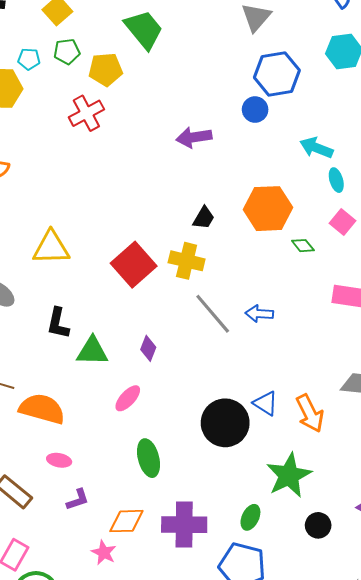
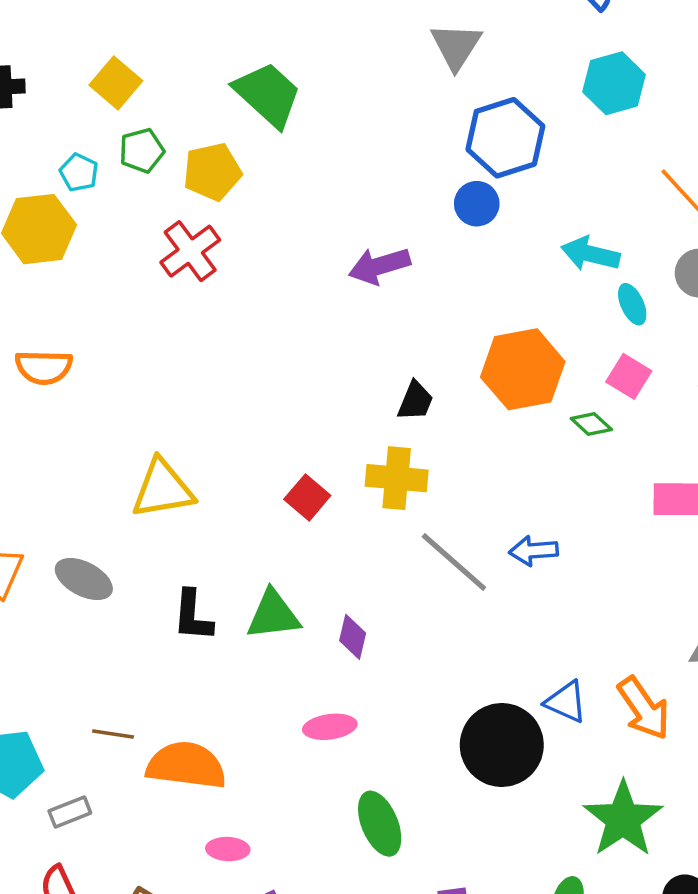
cyan pentagon: (29, 59) -> (79, 173), turned 30
pink square: (343, 222) -> (629, 376), moved
red square: (134, 265) -> (307, 497), size x0.6
green triangle: (92, 351) -> (273, 615), moved
pink ellipse: (128, 398) -> (330, 727), turned 48

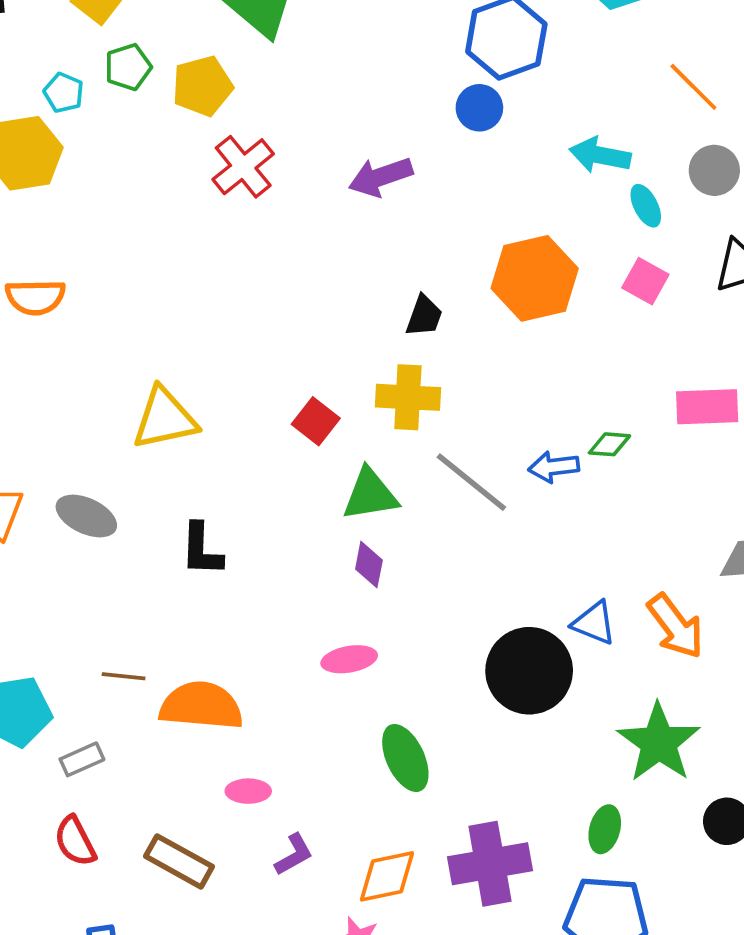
red cross: (190, 251) -> (243, 167), moved
green diamond: (591, 424) -> (609, 444), moved, turned -36
green triangle: (273, 615) -> (370, 495), moved

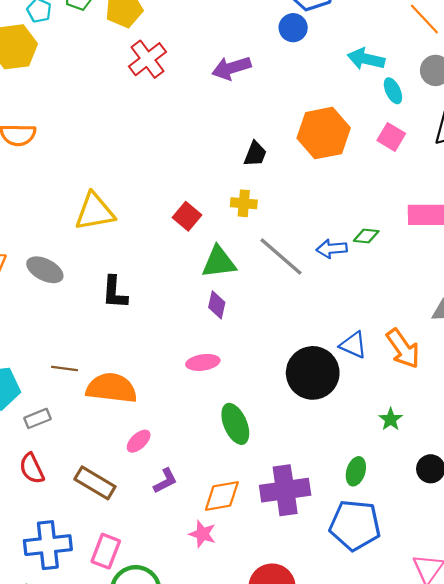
yellow cross: (408, 397) -> (244, 203), size x0.7
green star: (659, 743) -> (391, 419), size x0.5
pink ellipse: (248, 791) -> (139, 441), turned -45

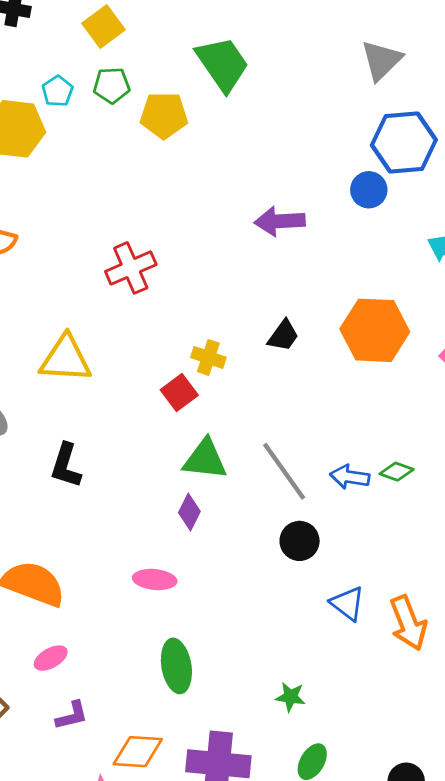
red cross: (148, 59) -> (131, 268), moved
yellow cross: (244, 203) -> (208, 357), moved
black circle: (313, 373) -> (300, 541), moved, size x0.6
green star: (391, 419) -> (291, 697), moved, turned 30

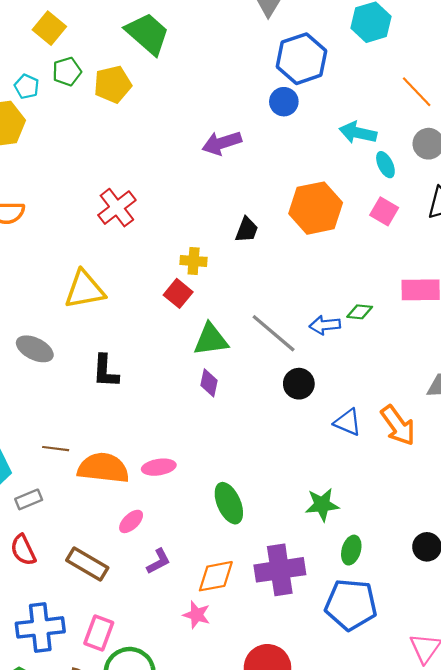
pink ellipse: (155, 580) -> (159, 467), moved
green star: (291, 697) -> (322, 505), size x1.4

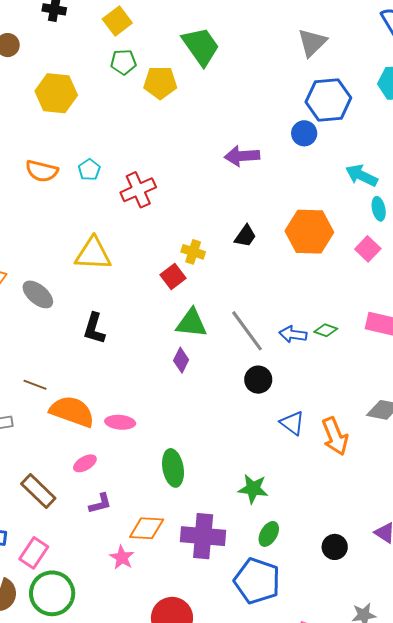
cyan pentagon: (27, 86) -> (89, 170), moved

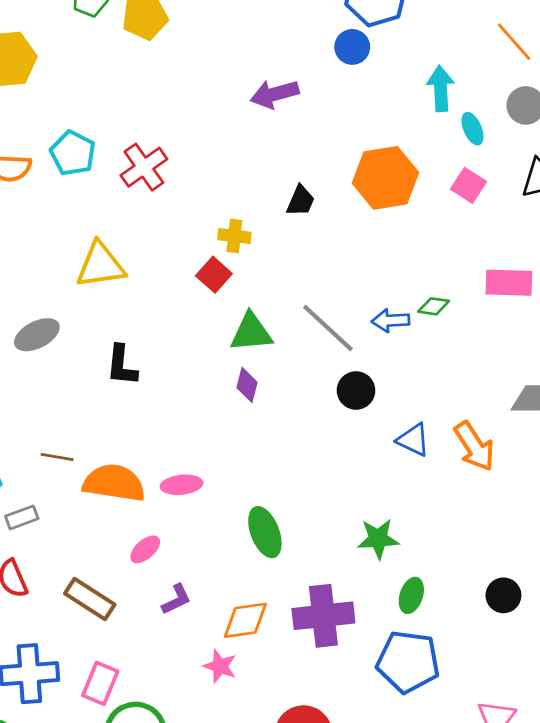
cyan pentagon: (89, 170) -> (73, 153), size x1.5
cyan arrow: (362, 175) -> (441, 88), turned 72
gray ellipse: (38, 294) -> (37, 335), turned -56

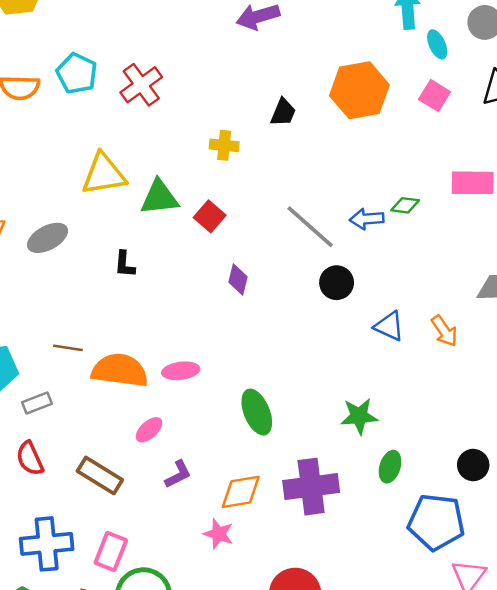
red square: (214, 275) -> (210, 216), moved
green triangle: (251, 332) -> (159, 197), moved
black L-shape: (122, 365) -> (125, 264), size x0.7
orange arrow: (474, 446) -> (444, 331), size x0.7
blue pentagon: (408, 662) -> (436, 522), moved

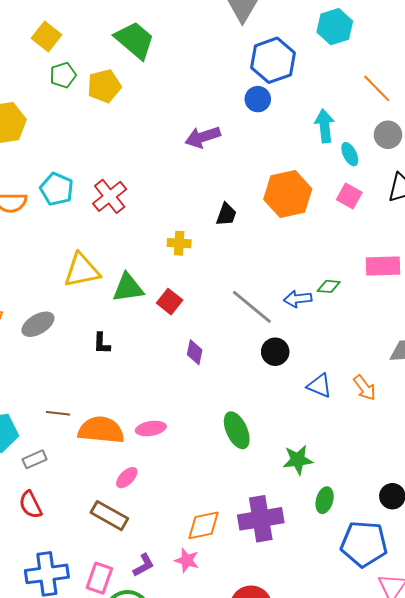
green ellipse: (257, 412) -> (237, 430), moved
purple L-shape: (178, 474) -> (144, 565), moved
brown rectangle: (100, 475) -> (109, 516), moved

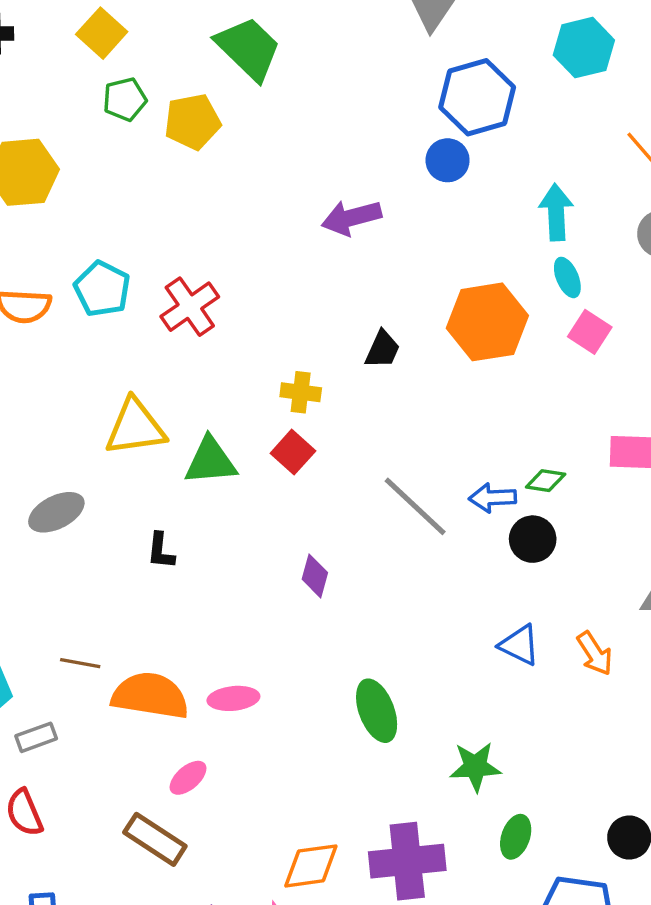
cyan ellipse: (350, 154) -> (567, 277), moved
red square: (170, 302) -> (293, 452), moved
black circle: (275, 352) -> (533, 539), moved

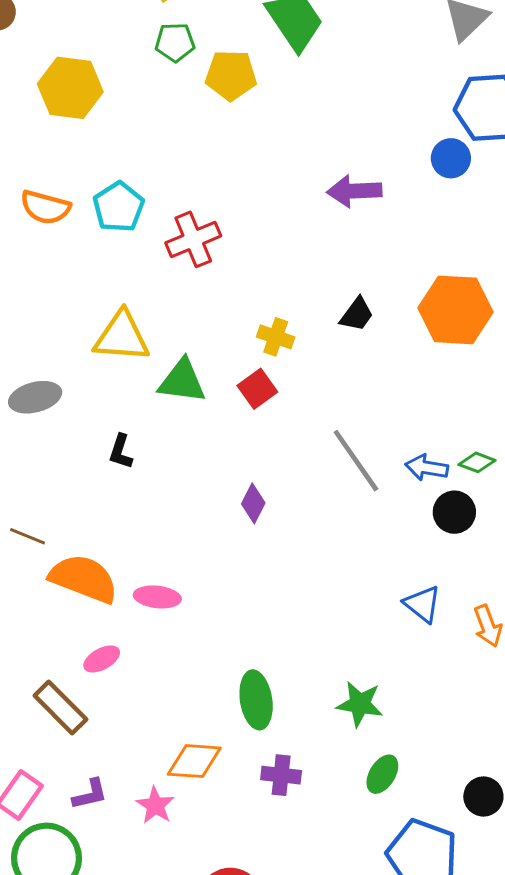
green ellipse: (377, 711) -> (256, 700), moved
purple cross: (407, 861) -> (281, 775), size x0.6

